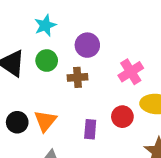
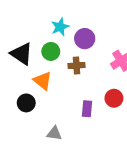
cyan star: (45, 25) -> (60, 27), moved
orange triangle: (45, 121) -> (43, 81), moved, turned -30

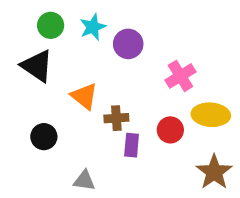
green circle: (51, 51) -> (51, 25), moved
brown cross: (77, 65) -> (116, 118), moved
orange triangle: (43, 81) -> (84, 96), moved

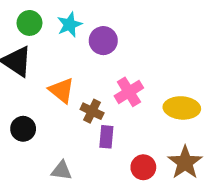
pink cross: (180, 76) -> (129, 92), moved
brown cross: (116, 118) -> (92, 111), turned 30
red circle: (170, 130) -> (143, 167), moved

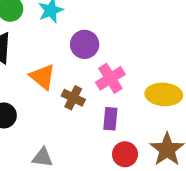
purple circle: (103, 41) -> (85, 44), moved
purple rectangle: (106, 137) -> (110, 119), moved

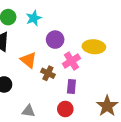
yellow ellipse: (164, 94) -> (94, 47), moved
red circle: (125, 154) -> (65, 109), moved

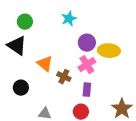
cyan star: (34, 18) -> (69, 19), moved
purple circle: (55, 40) -> (87, 43), moved

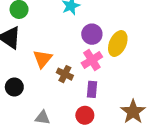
yellow ellipse: (109, 51) -> (118, 44), turned -70
orange triangle: (45, 64) -> (43, 59), turned 30

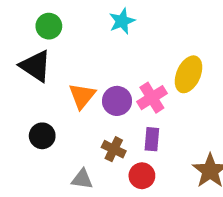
purple circle: (92, 34) -> (117, 101), moved
brown cross: (65, 74) -> (114, 149), moved

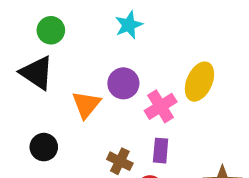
purple circle: (117, 101) -> (123, 83), moved

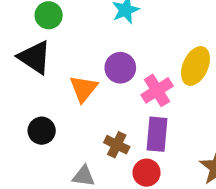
purple rectangle: (161, 151) -> (157, 134), size x1.4

